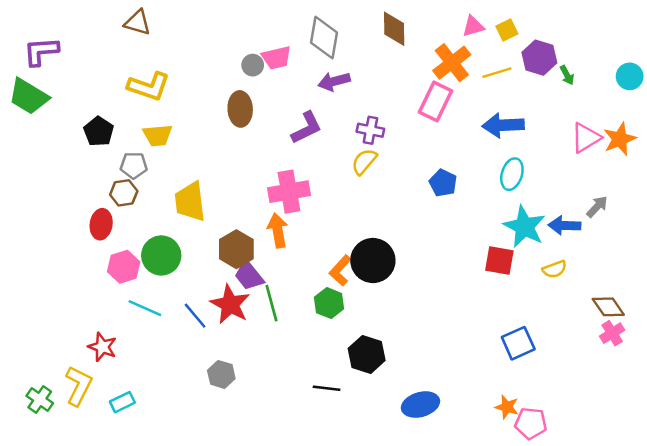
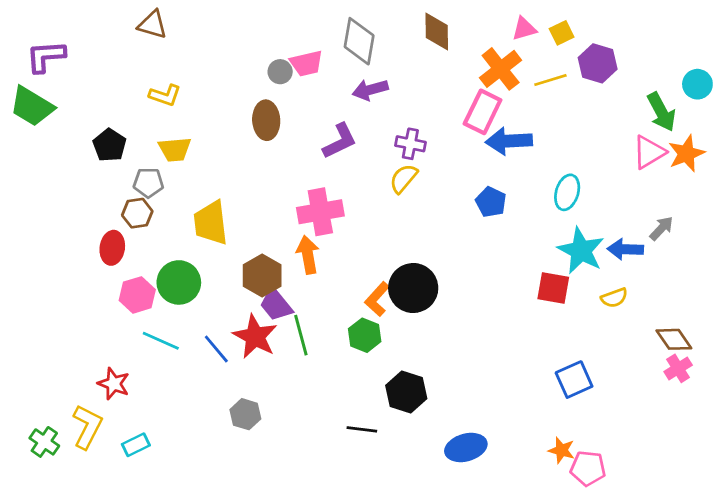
green arrow: (567, 75) -> (661, 112), moved, size x1.8
yellow L-shape: (149, 86) -> (165, 95), size x0.7
blue arrow: (503, 125) -> (509, 141), moved

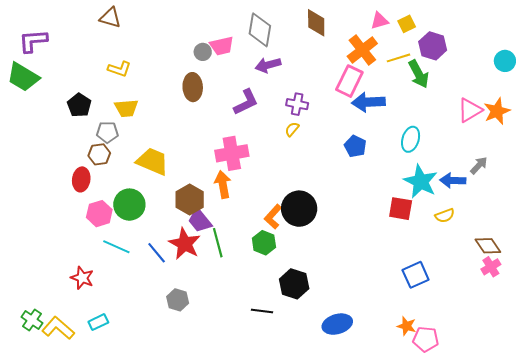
green arrow: (661, 112) -> (419, 74), moved
yellow semicircle: (403, 178) -> (292, 129), size x0.7
yellow trapezoid: (211, 223) -> (153, 161), turned 120
yellow L-shape: (87, 427) -> (58, 328), moved, turned -76

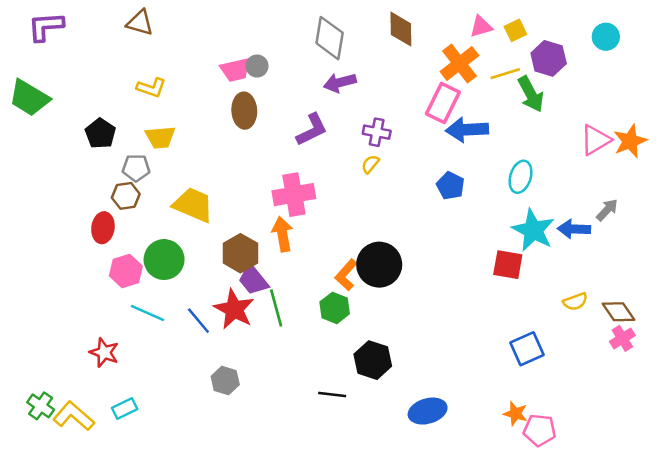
purple L-shape: (33, 41) -> (46, 27), moved
pink trapezoid: (222, 46) -> (235, 70), moved
cyan circle: (505, 61) -> (606, 37), moved
yellow semicircle: (445, 216) -> (575, 302), moved

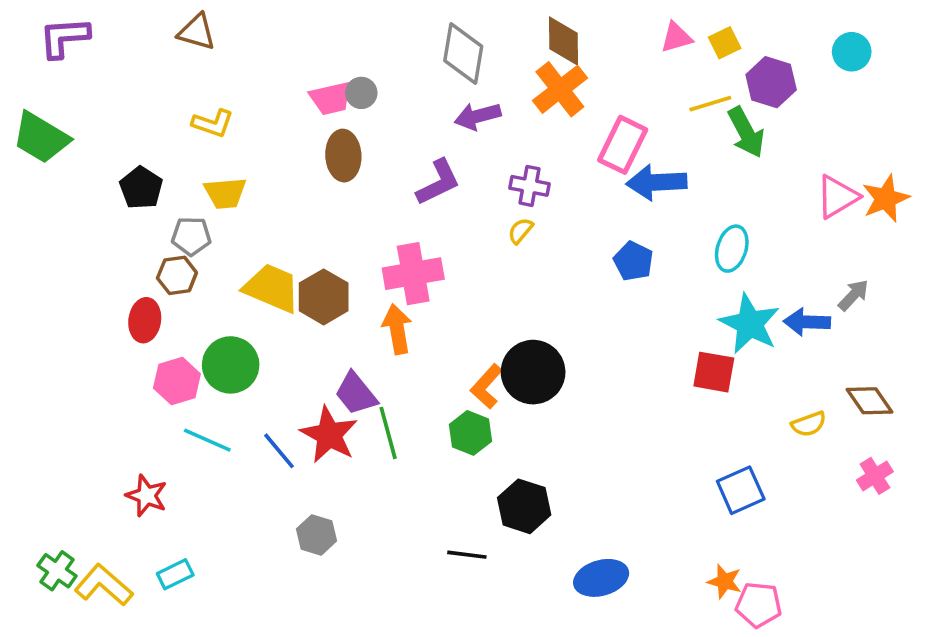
orange cross: (459, 63) -> (560, 89), moved
brown hexagon: (240, 253) -> (324, 297), moved
brown diamond: (619, 312) -> (870, 401), moved

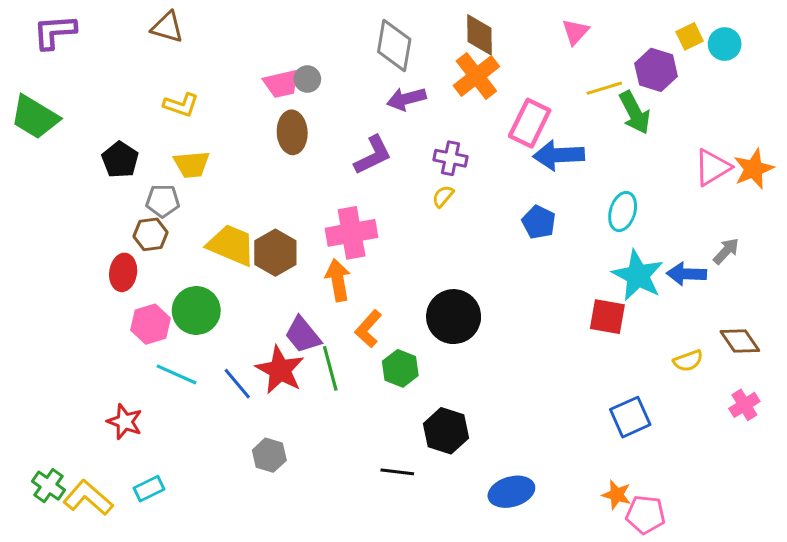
pink triangle: (676, 37) -> (575, 32), turned -32
yellow square: (725, 43) -> (690, 36), moved
orange L-shape: (487, 386) -> (368, 329), moved

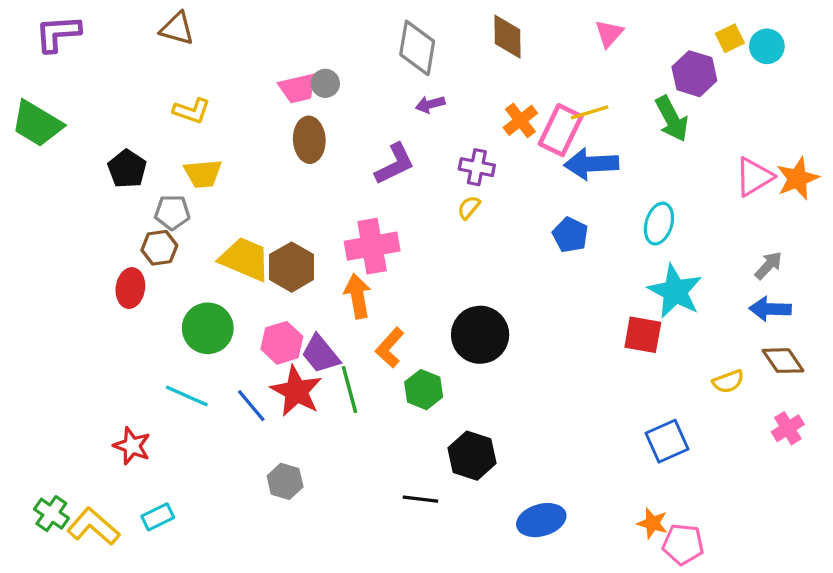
orange cross: (476, 76) -> (520, 120), moved, size x0.7
yellow line: (604, 88) -> (590, 112), moved
purple arrow: (406, 99) -> (430, 104), size x0.7
blue arrow: (687, 274) -> (770, 309), moved
pink hexagon: (151, 324) -> (282, 343), moved

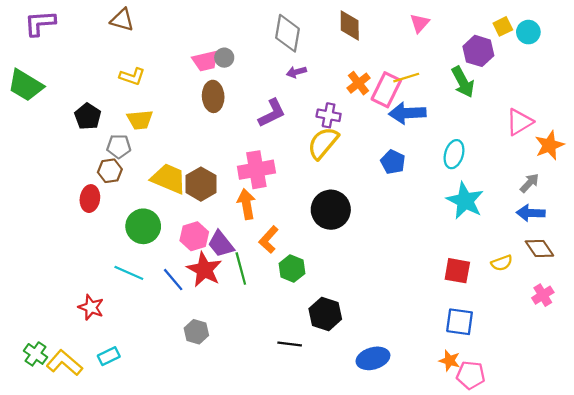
orange star: (797, 178) -> (549, 145), moved
yellow semicircle: (469, 207) -> (323, 143), size x2.0
black circle: (480, 335) -> (331, 210), moved
red square: (643, 335) -> (457, 271), moved
blue square: (667, 441) -> (460, 322), moved, turned 32

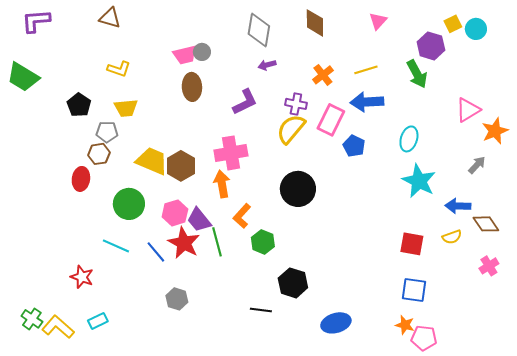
pink rectangle: (386, 90) -> (331, 120), moved
blue arrow: (531, 213) -> (458, 206), moved

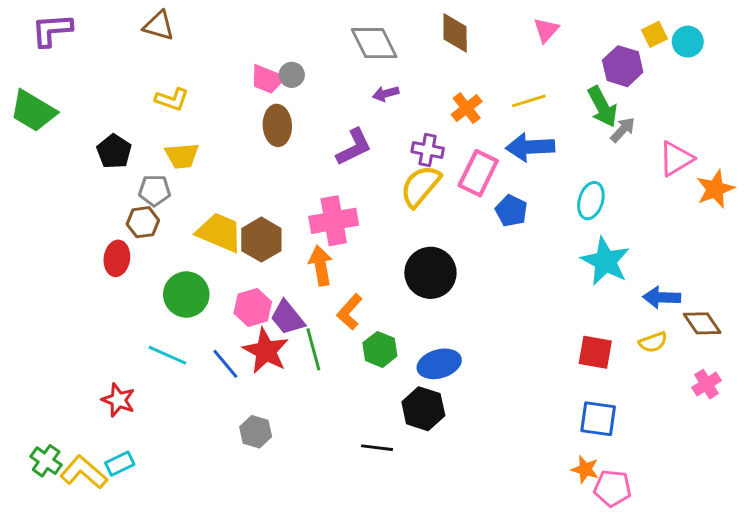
gray diamond: (259, 30) -> (374, 43), turned -36
pink trapezoid: (185, 55) -> (267, 79), turned 35
gray arrow: (477, 165) -> (623, 130), moved
cyan rectangle: (98, 321) -> (120, 464), moved
blue ellipse: (336, 323) -> (439, 364), moved

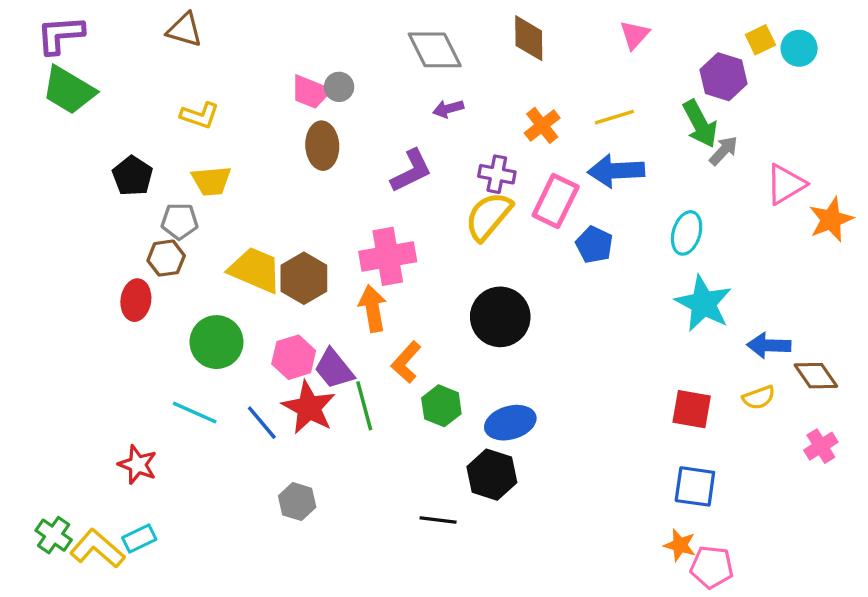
green trapezoid: (33, 111) -> (69, 90), moved

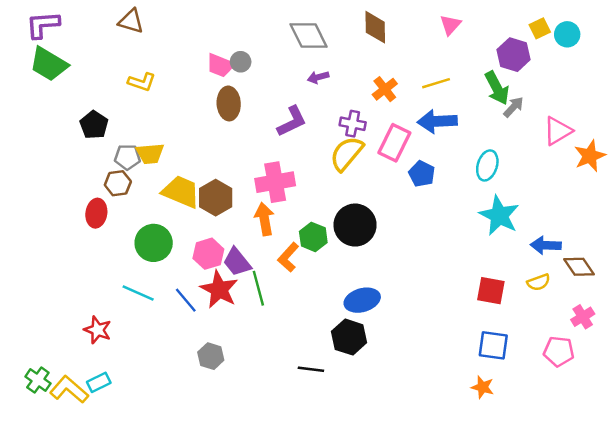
yellow trapezoid: (211, 181) -> (150, 154), moved
green hexagon: (441, 406) -> (313, 237), moved
pink pentagon: (712, 567) -> (559, 351), moved

